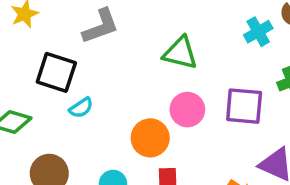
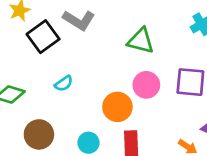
gray L-shape: (101, 26) -> (79, 20), turned 52
black square: (56, 72) -> (43, 37), moved, turned 36

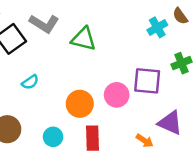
green triangle: (141, 41) -> (84, 39), moved
pink circle: (146, 85) -> (117, 95), moved

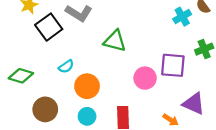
green triangle: (84, 39) -> (115, 41), moved
orange circle: (80, 104) -> (87, 86), moved

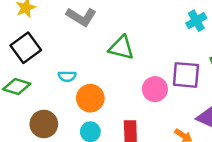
black square: (49, 27) -> (26, 48), moved
cyan semicircle: (66, 66) -> (67, 76), turned 35

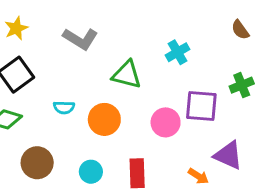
cyan cross: (196, 21) -> (177, 52), moved
orange circle: (90, 98) -> (104, 119), moved

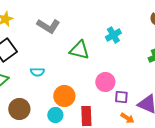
purple square: (201, 106) -> (121, 97), moved, size x0.6
orange circle: (104, 119) -> (64, 96), moved

